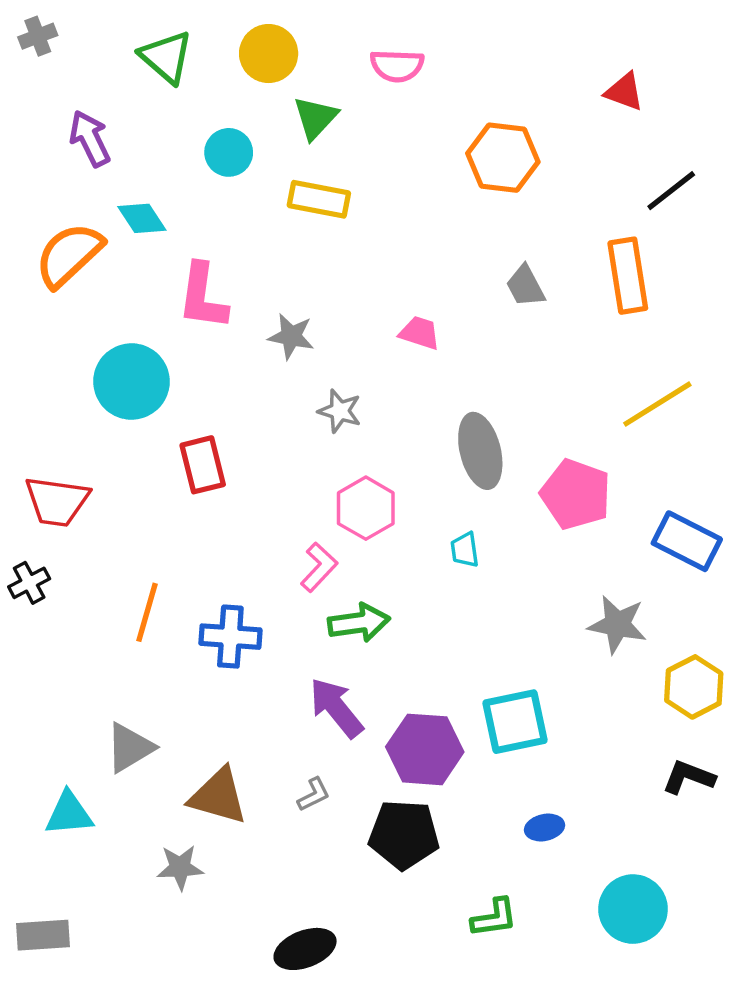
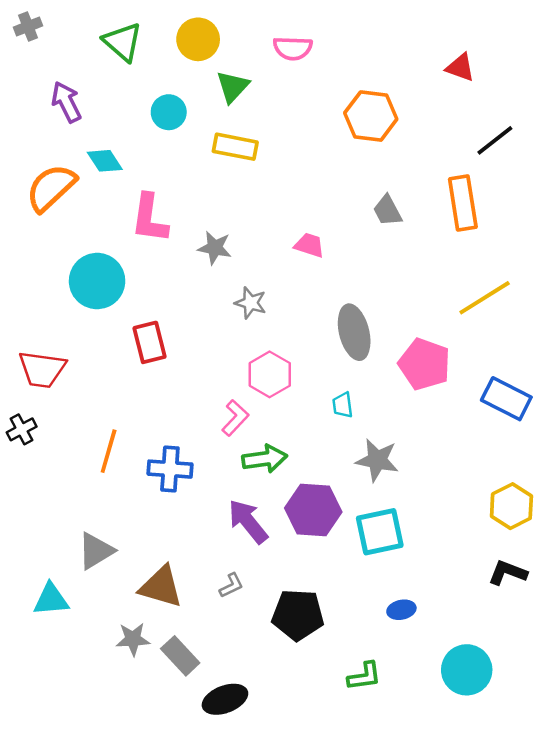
gray star: (617, 624) -> (377, 460), moved
purple hexagon: (425, 749) -> (313, 510), moved
gray rectangle: (43, 935) -> (180, 656), moved, turned 51

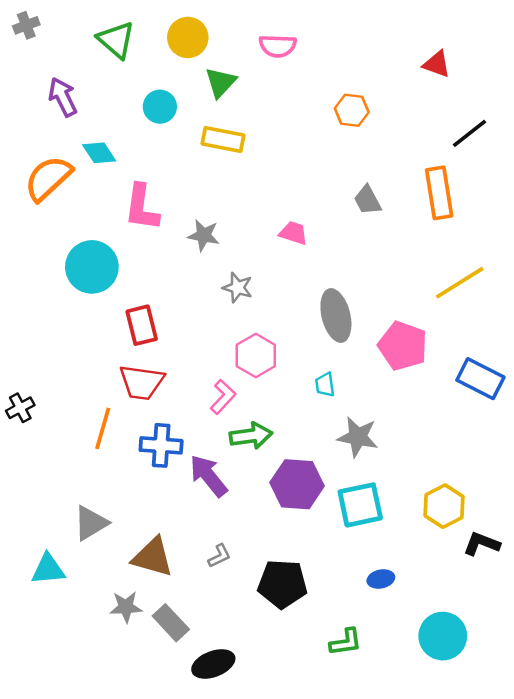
orange hexagon: (371, 116) -> (352, 110), size x0.7
red trapezoid: (42, 369) -> (142, 382), moved
yellow hexagon: (511, 506) -> (444, 506), moved
purple arrow: (248, 521) -> (208, 476), moved

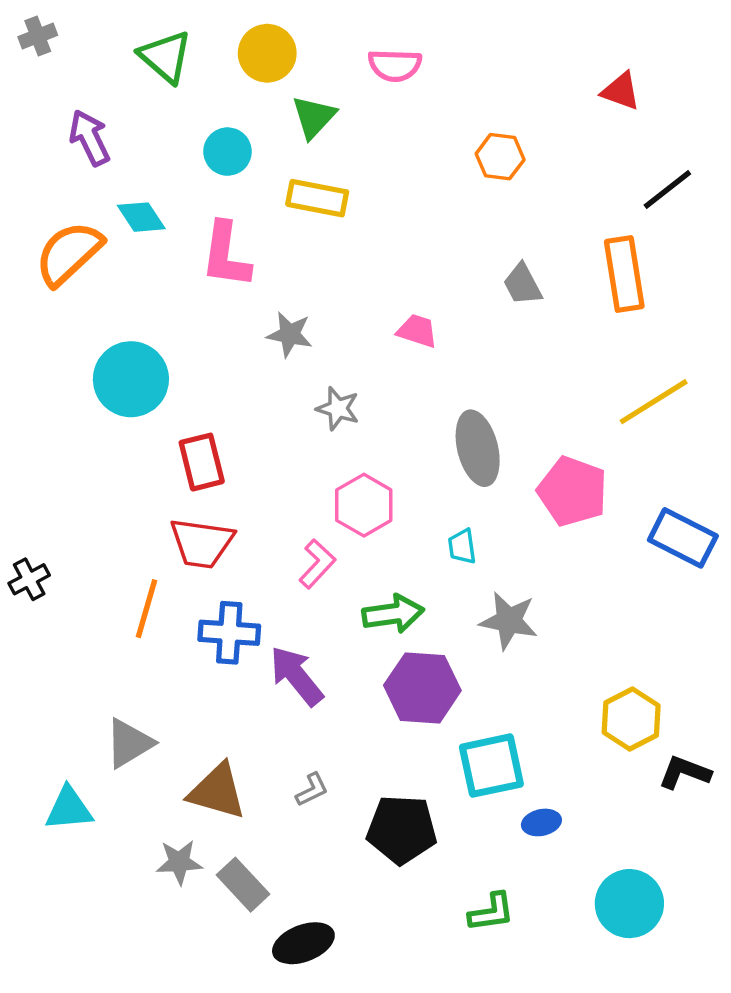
pink L-shape: (142, 207) -> (226, 255), moved
green arrow: (251, 436) -> (393, 614), moved
cyan square: (360, 505) -> (491, 766), moved

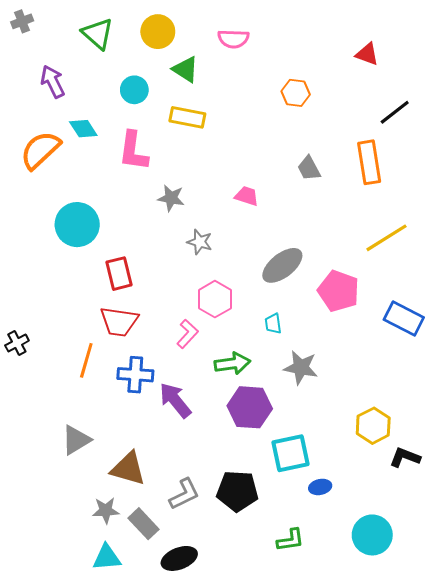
green triangle: (314, 117) -> (185, 69), turned -40
gray ellipse: (478, 448) -> (282, 265), turned 66
gray L-shape: (312, 790) -> (184, 494), moved, size x1.6
cyan triangle: (69, 809) -> (107, 557), moved

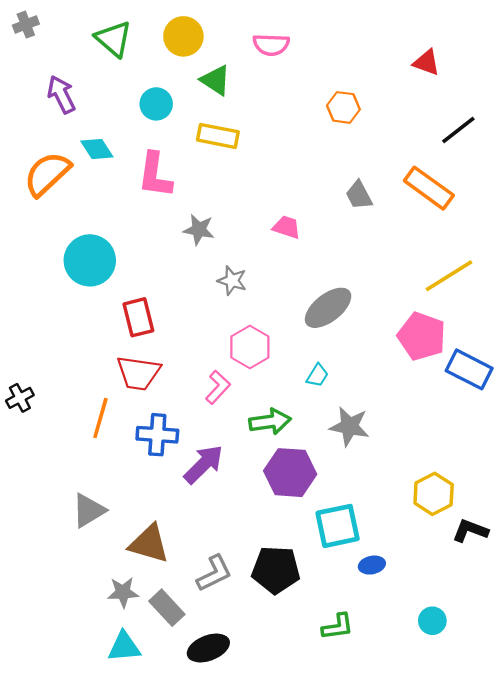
orange rectangle: (369, 162) -> (429, 188), turned -45
pink pentagon: (339, 291) -> (422, 336), moved
cyan trapezoid: (273, 324) -> (317, 375), turned -140
purple arrow: (175, 400) -> (204, 464), turned 84
cyan circle: (372, 535) -> (432, 621), size x0.6

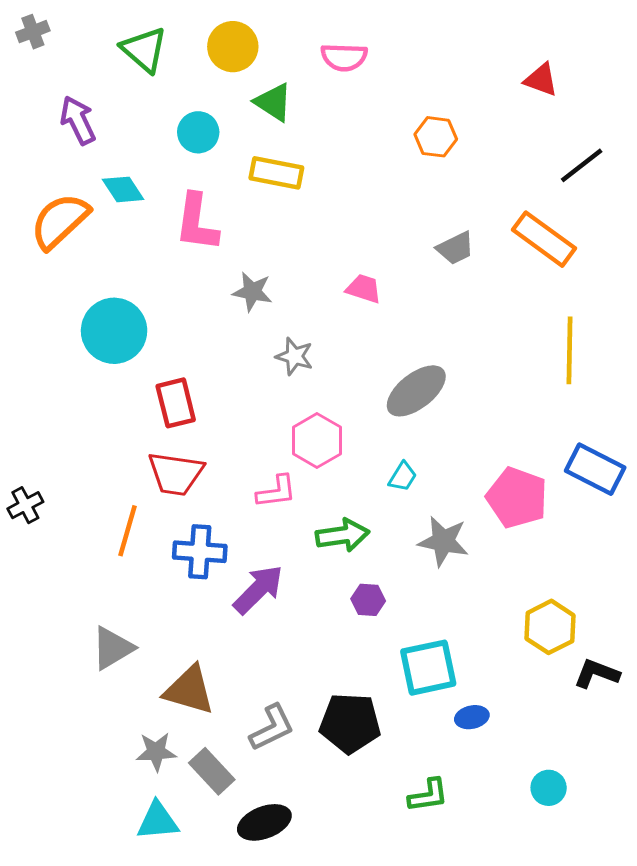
gray trapezoid: (359, 195) -> (455, 248), turned -88
yellow line: (449, 276) -> (570, 350), turned -57
pink pentagon: (422, 336) -> (517, 498), moved
pink L-shape: (218, 387) -> (276, 492), turned 40
purple hexagon: (290, 473) -> (368, 600), size x0.5

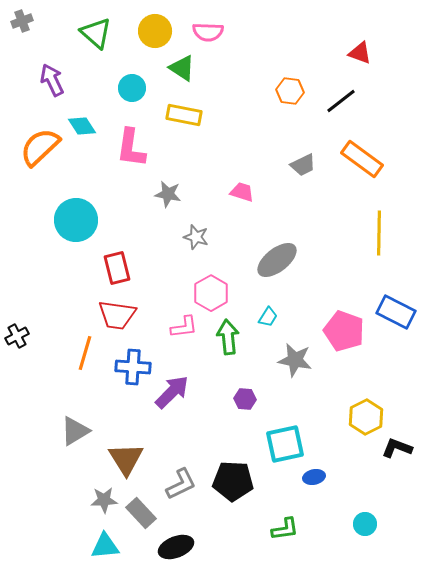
pink semicircle: (344, 57) -> (208, 32), moved
black line: (582, 165) -> (341, 101), moved
green arrow: (343, 535) -> (228, 337), moved, turned -88
brown triangle: (189, 690) -> (126, 459), turned 42

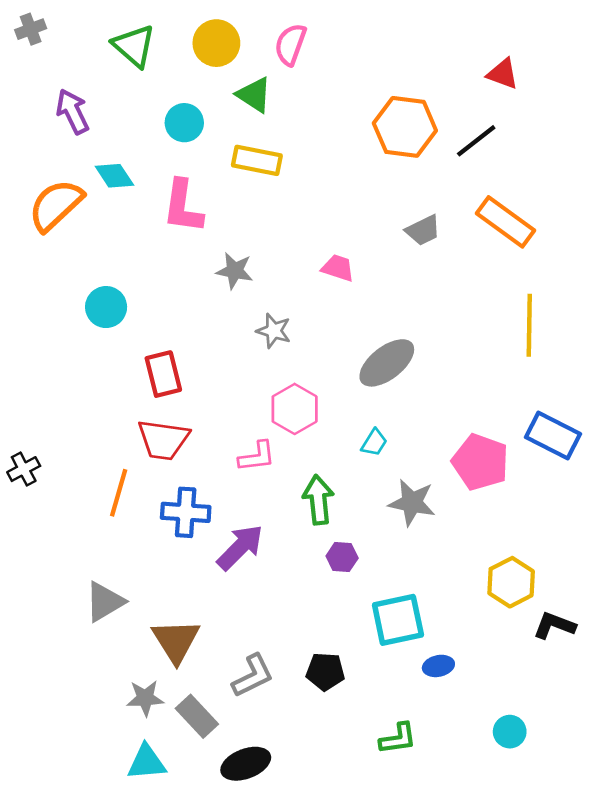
pink semicircle: (208, 32) -> (290, 44), turned 108
orange hexagon: (290, 91) -> (405, 127), size x1.6
cyan circle: (76, 220) -> (106, 307), size x0.7
green arrow: (228, 337) -> (318, 500), moved
black pentagon: (233, 481) -> (325, 672), size x0.7

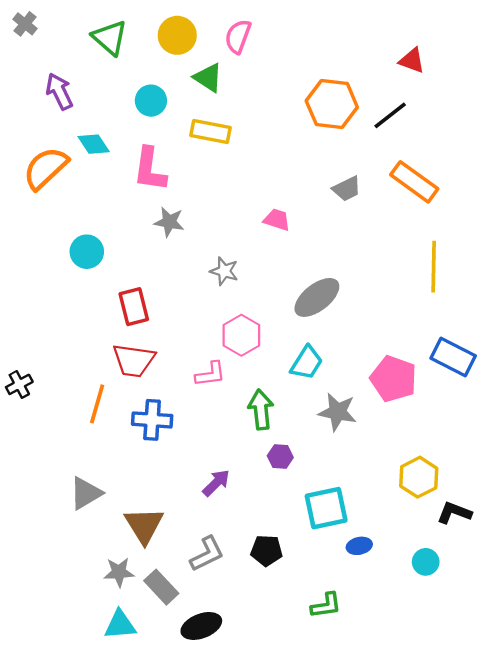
gray cross: (31, 29) -> (25, 24), turned -30
gray star: (235, 271) -> (169, 222), moved
cyan trapezoid: (374, 443) -> (307, 363), size x1.5
purple arrow: (240, 547) -> (216, 483), moved, size x0.7
cyan circle: (510, 732) -> (426, 562), moved

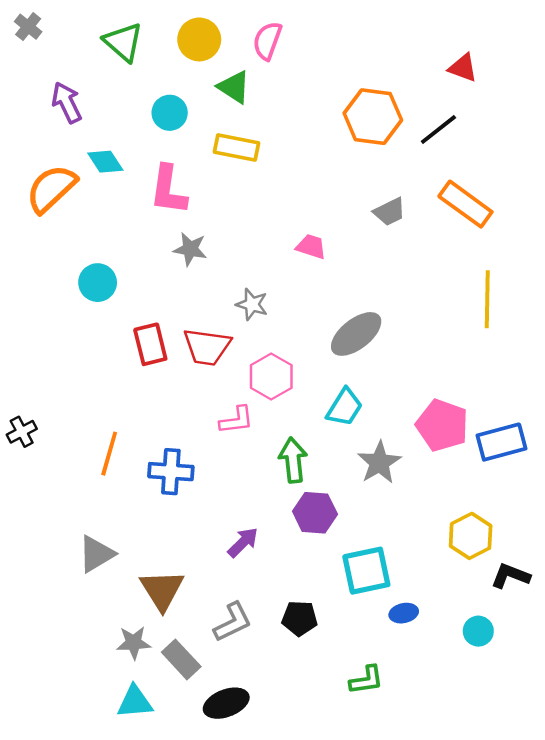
blue rectangle: (453, 357) -> (501, 442), moved, turned -42
red trapezoid: (134, 360) -> (207, 347), moved
gray star: (338, 412) -> (379, 463), turned 30
purple hexagon: (280, 457) -> (315, 513), size x1.5

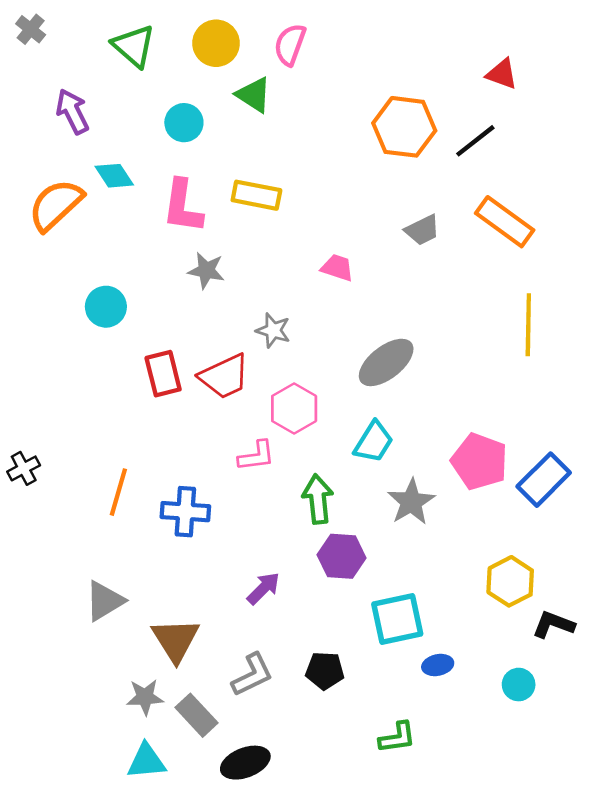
yellow rectangle: (236, 147) -> (256, 195), moved
red trapezoid: (207, 347) -> (224, 376), turned -33
blue rectangle: (501, 442) -> (544, 480), turned -30

